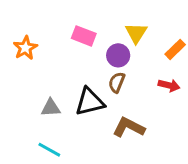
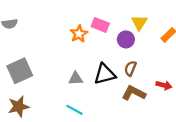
orange star: (25, 48) -> (79, 34), moved
brown semicircle: (117, 82) -> (130, 68), moved
red arrow: (169, 85) -> (164, 85), moved

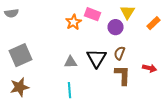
black triangle: (105, 74) -> (96, 58), turned -45
brown L-shape: (134, 93) -> (122, 75), turned 65
cyan line: (74, 110) -> (70, 90), turned 56

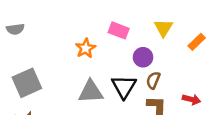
orange star: (74, 22) -> (86, 48), moved
purple circle: (116, 27) -> (143, 57), moved
gray triangle: (70, 62) -> (91, 92), size x1.5

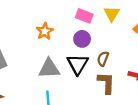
pink rectangle: (119, 30) -> (84, 16), moved
purple circle: (143, 57) -> (82, 39), moved

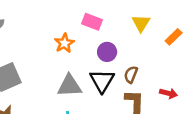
pink rectangle: (84, 16) -> (92, 22), moved

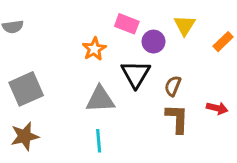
purple circle: (107, 52) -> (153, 42), moved
black triangle: (102, 81) -> (136, 74), moved

